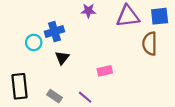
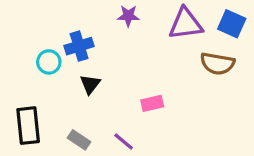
blue square: (160, 16) -> (232, 24), turned 30
brown semicircle: (150, 44) -> (217, 64), turned -80

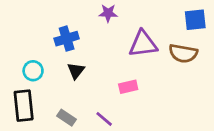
purple triangle: (186, 24) -> (143, 44), moved
blue square: (232, 24) -> (195, 20), turned -30
cyan circle: (49, 62) -> (33, 71), moved

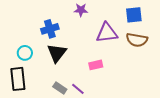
blue square: (195, 20) -> (134, 15), moved
black triangle: (76, 71) -> (57, 53), size x1.5
gray rectangle: (67, 118) -> (60, 88), moved

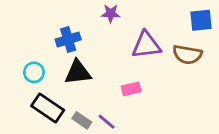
blue square: (134, 15) -> (201, 20), moved
black triangle: (57, 53) -> (78, 72), turned 45
black rectangle: (18, 79) -> (48, 108), moved, turned -50

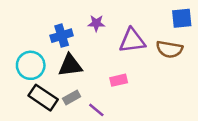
purple star: (111, 13) -> (96, 23), moved
cyan circle: (34, 72) -> (31, 65), size x1.5
gray rectangle: (82, 120) -> (72, 98), moved, turned -63

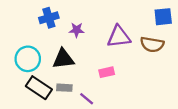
purple star: (96, 23) -> (77, 30), moved
blue cross: (62, 36) -> (49, 18), moved
gray rectangle: (72, 98) -> (64, 88), turned 32

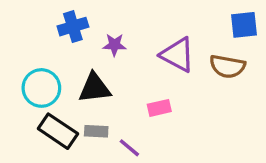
purple triangle: (119, 37) -> (178, 55), turned 35

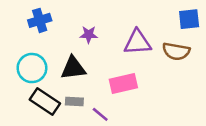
blue cross: (73, 27) -> (40, 20), moved
purple triangle: (178, 55) -> (138, 42), turned -32
pink rectangle: (159, 108) -> (123, 83), size x1.5

